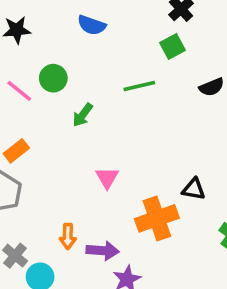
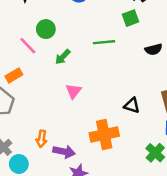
pink line: (19, 91) -> (28, 46), moved
pink triangle: (107, 178) -> (73, 91), moved
black triangle: (194, 189) -> (132, 105), moved

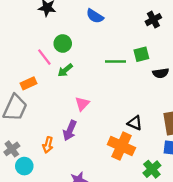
green square: (130, 18) -> (141, 54), moved
green arrow: (63, 57) -> (65, 70), moved
orange cross: (104, 135) -> (121, 146), moved, turned 30
purple arrow: (64, 152) -> (70, 130), moved, turned 96

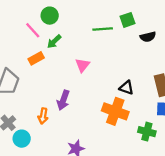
orange rectangle: (28, 83) -> (36, 58), moved
pink triangle: (82, 104) -> (82, 65), moved
green cross: (152, 169) -> (147, 132), turned -30

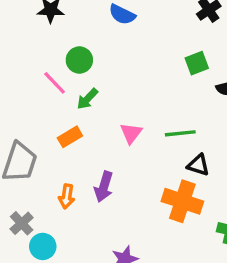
green line: (103, 29) -> (180, 133), moved
orange rectangle: (36, 58) -> (70, 137), moved
orange arrow: (43, 116) -> (67, 196), moved

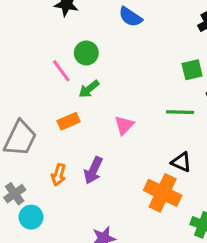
green line: (180, 133) -> (180, 112), moved

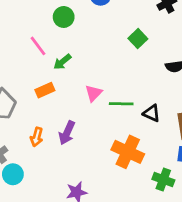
green circle: (86, 53) -> (64, 17), moved
green square: (192, 70) -> (138, 39), moved, turned -30
green line: (180, 112) -> (121, 104), moved
black triangle: (181, 162) -> (152, 113), moved

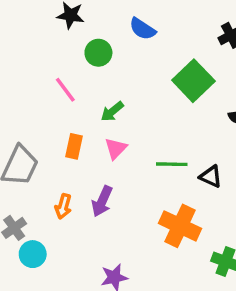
green square: (138, 39) -> (193, 81), size x1.6
green arrow: (62, 62) -> (112, 112), moved
orange rectangle: (45, 90) -> (74, 146), turned -54
pink triangle: (94, 93) -> (116, 148), moved

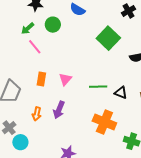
green arrow: (112, 112) -> (28, 28), moved

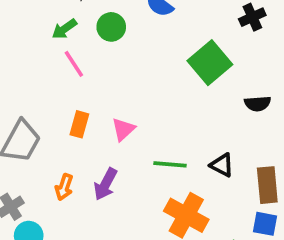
green line: (98, 87) -> (170, 164), moved

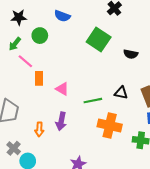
black semicircle: (258, 104) -> (131, 54), turned 32
orange rectangle: (79, 124) -> (39, 78), moved
pink triangle: (123, 129) -> (62, 89), turned -32

